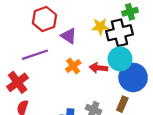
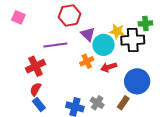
cyan circle: (120, 59) -> (103, 45), moved
red arrow: (99, 68) -> (109, 67), turned -35

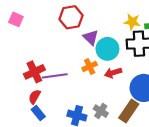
yellow star: (117, 31) -> (132, 22), moved
purple line: (55, 45) -> (55, 76), moved
brown rectangle: (123, 103) -> (129, 111), size x1.5

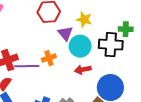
yellow star: (132, 22) -> (84, 20), moved
orange cross: (90, 66) -> (49, 58), moved

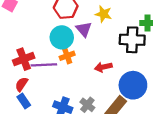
cyan circle: (80, 46) -> (62, 37), moved

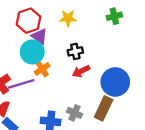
purple triangle: (84, 29) -> (39, 36), moved
black cross: (132, 40) -> (75, 51), moved, size x0.6

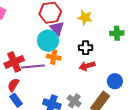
green cross: (114, 16) -> (117, 33), moved
orange cross: (42, 69) -> (54, 57), turned 32
blue circle: (115, 82) -> (115, 81), size x0.6

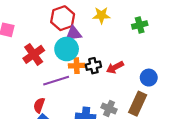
purple triangle: (57, 28) -> (74, 34), turned -42
black cross: (86, 48) -> (93, 66), moved
red cross: (14, 62) -> (34, 54), moved

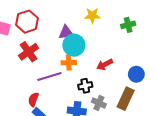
red hexagon: (63, 18) -> (27, 22), moved
cyan circle: (67, 49) -> (74, 45), moved
black cross: (93, 66) -> (85, 86), moved

